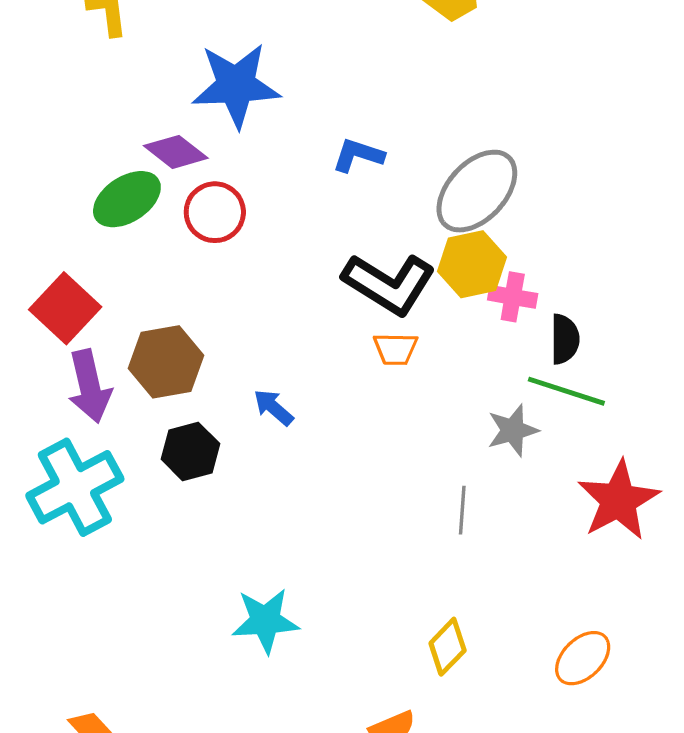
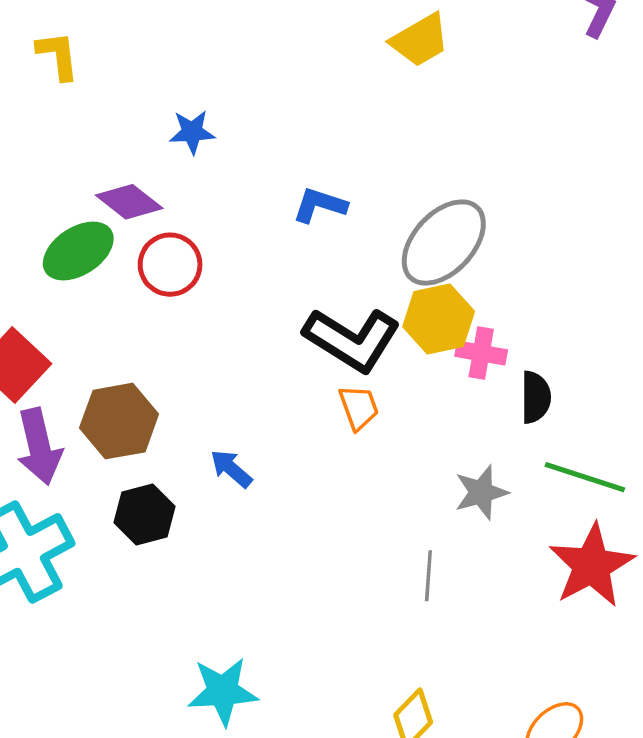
blue star: (236, 85) -> (192, 132), size x0.5
orange trapezoid: (395, 349) -> (359, 407), turned -111
green line: (566, 391) -> (585, 477), moved

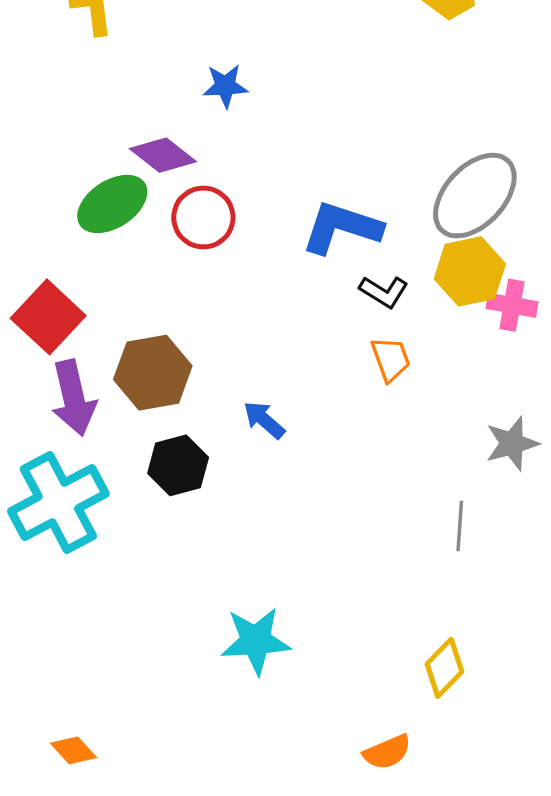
blue L-shape: (320, 205) -> (342, 228), moved, size x1.5
black L-shape: (352, 339) -> (384, 292), size x0.5

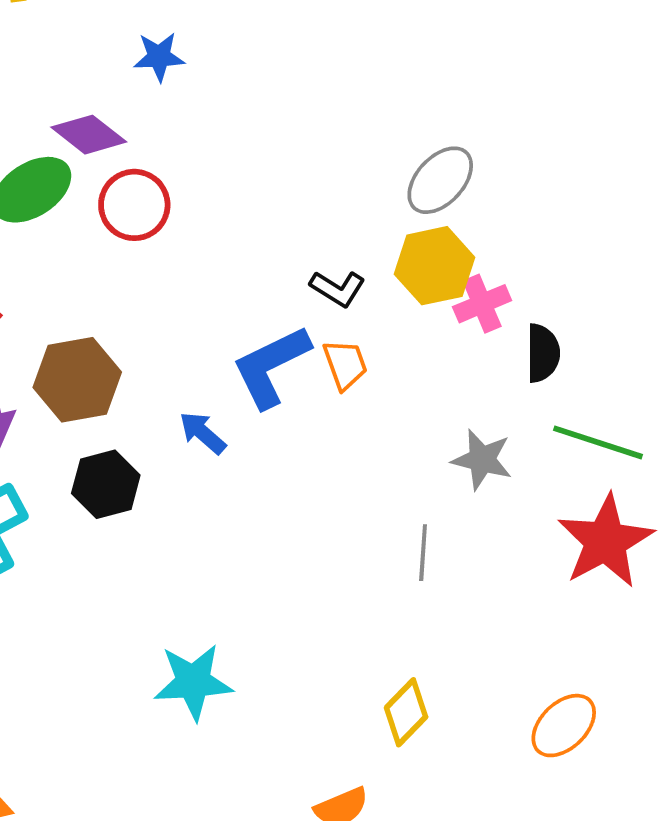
gray ellipse: (475, 196) -> (440, 180), size x0.7
blue L-shape: (342, 228) -> (271, 366), moved, turned -44
pink cross: (512, 305) -> (482, 304), turned -33
gray star: (512, 443) -> (482, 460), turned 30

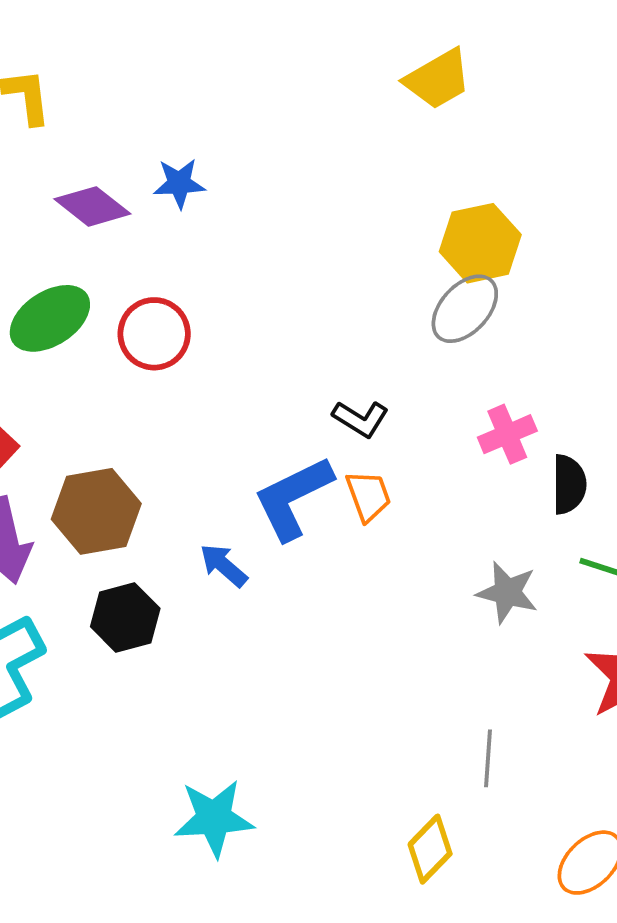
purple diamond: (89, 135) -> (92, 206), moved
yellow hexagon: (435, 266) -> (480, 243), moved
gray line: (423, 553) -> (488, 758), moved

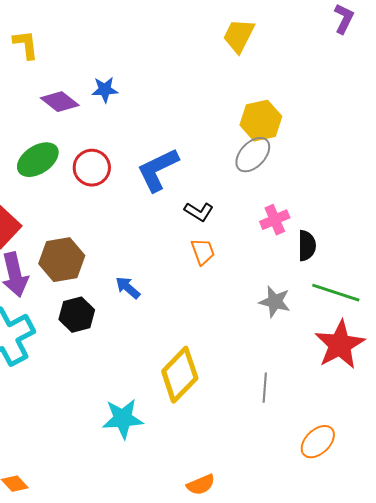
yellow trapezoid: (438, 79) -> (239, 36), turned 147
blue L-shape: (293, 498) -> (158, 170), moved
yellow diamond: (430, 849) -> (180, 375), moved, size x1.6

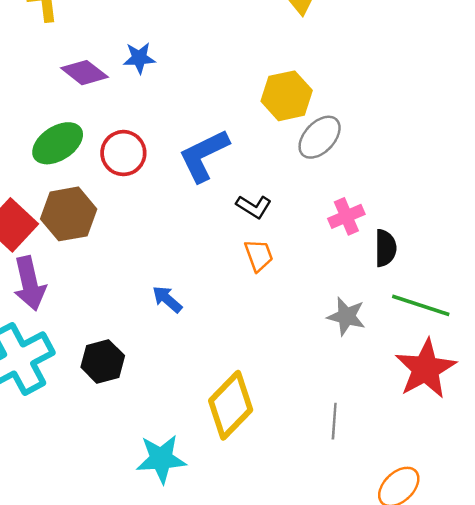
yellow hexagon: (261, 121) -> (287, 96), moved
brown hexagon: (62, 260) -> (69, 214), moved
black hexagon: (77, 315) -> (103, 361), moved

